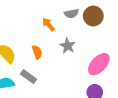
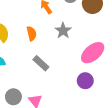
gray rectangle: (29, 77) -> (41, 63), moved

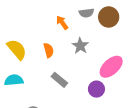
purple circle: (85, 81) -> (96, 89), moved

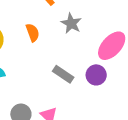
gray rectangle: (59, 80) -> (63, 74), moved

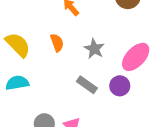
gray star: (71, 23) -> (94, 49), moved

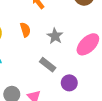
purple circle: (120, 86) -> (69, 83), moved

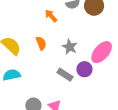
purple circle: (69, 83) -> (84, 69), moved

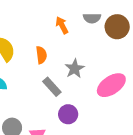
purple circle: (84, 69) -> (68, 114), moved
gray rectangle: (65, 75) -> (52, 87), moved

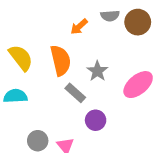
orange arrow: (62, 25) -> (79, 27), turned -98
orange semicircle: (41, 55) -> (61, 60), size x1.6

